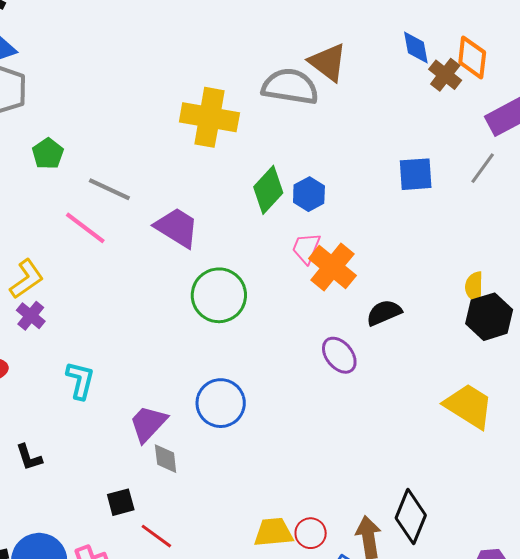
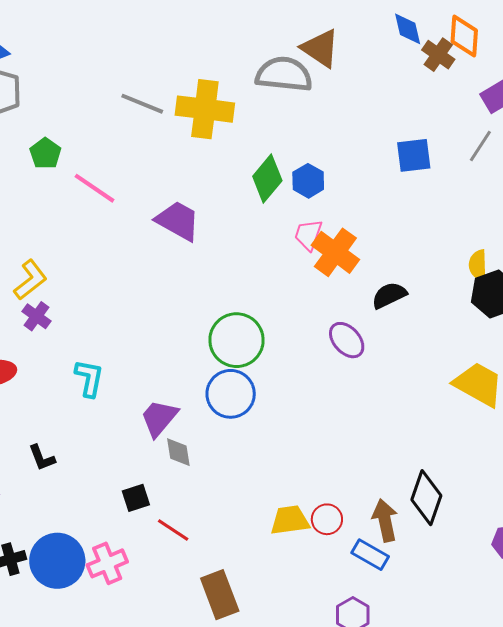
gray line: (109, 189) -> (142, 104), moved
pink line: (85, 228) -> (95, 188), moved
green circle: (219, 295) -> (236, 340), moved

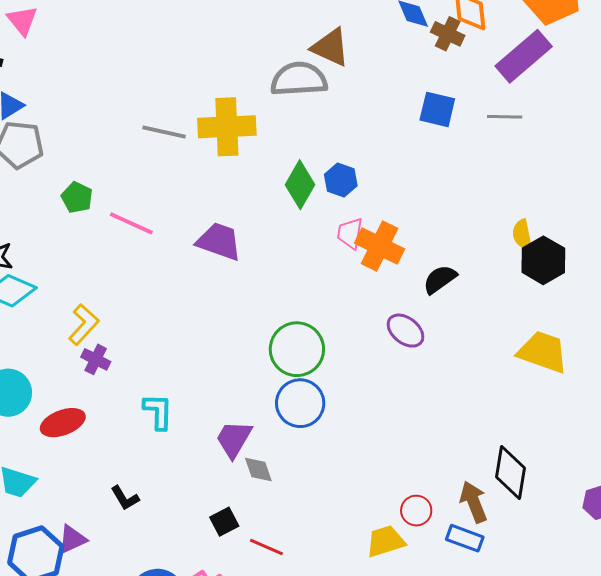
gray line: (480, 146) -> (505, 117), turned 68
blue square: (414, 155) -> (437, 109), moved, turned 30
yellow trapezoid: (290, 520) -> (386, 541), moved

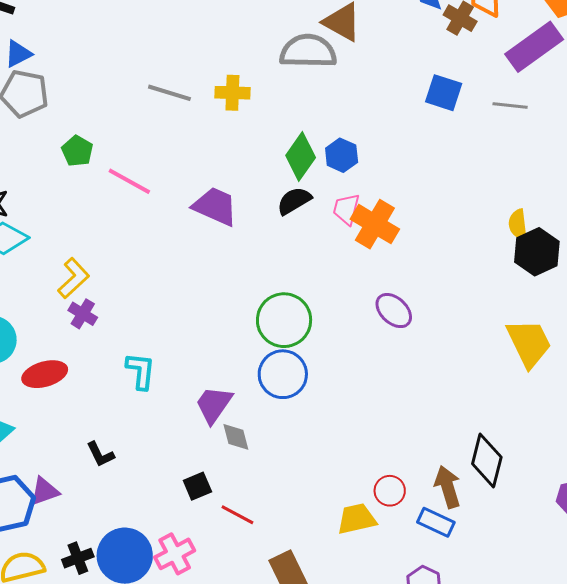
yellow cross: (227, 127) -> (232, 93), size x0.6
black semicircle: (440, 279) -> (294, 201), moved
yellow trapezoid: (543, 352) -> (529, 343), turned 40

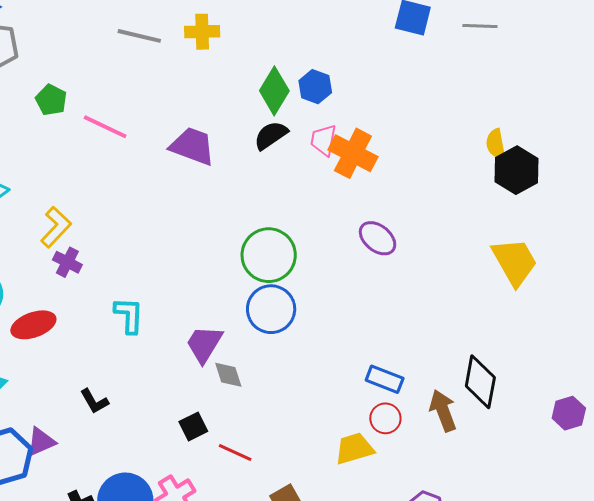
blue rectangle: (436, 522) -> (385, 379), moved

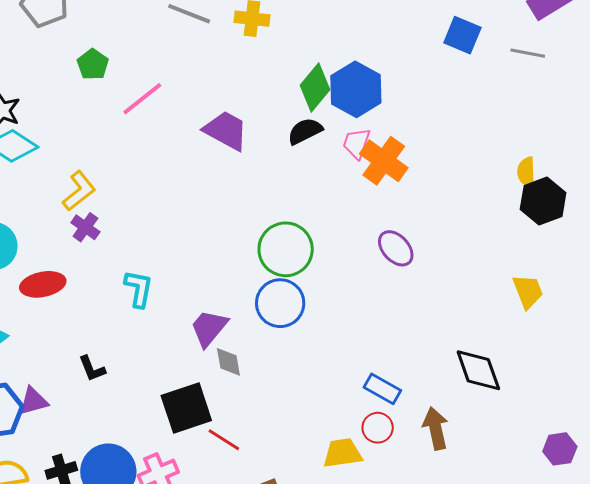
blue hexagon: (315, 87) -> (356, 89), size x1.6
pink line: (105, 127) -> (142, 99), turned -72
yellow trapezoid: (515, 262) -> (528, 291), size x0.7
black diamond: (480, 382) -> (478, 370), moved, turned -38
black square: (193, 426) -> (186, 408), size x1.8

